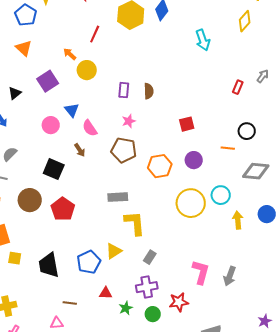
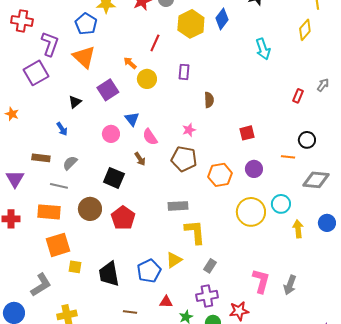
orange triangle: (24, 48) -> (84, 57), size x1.4
purple rectangle: (124, 90) -> (184, 72), moved

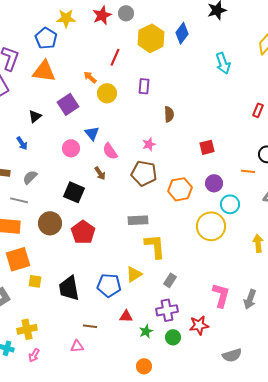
orange triangle: (84, 57) -> (44, 71), turned -35
cyan circle: (281, 204) -> (230, 204), moved
blue pentagon: (149, 271) -> (109, 285), turned 30

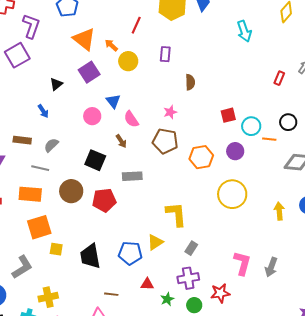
orange triangle: (44, 71) -> (84, 39), moved, turned 30
cyan circle: (230, 204) -> (251, 126), moved
gray rectangle: (138, 220) -> (132, 176), moved
red pentagon: (83, 232) -> (104, 200), turned 30

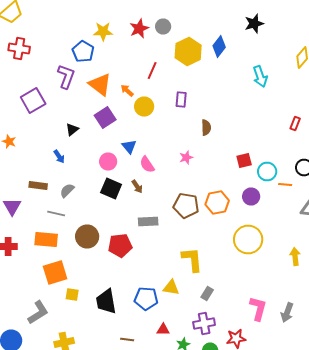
purple L-shape: (31, 26) -> (66, 76), moved
brown pentagon: (165, 141) -> (186, 206), moved
black square: (95, 160) -> (111, 188), moved
yellow triangle: (155, 242) -> (171, 288), turned 42

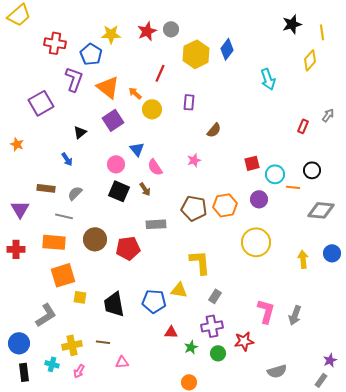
black star: (254, 24) -> (292, 24), moved
red cross: (19, 48) -> (55, 43), moved
brown semicircle: (206, 128) -> (214, 130), turned 42
brown line: (127, 340) -> (103, 342), moved

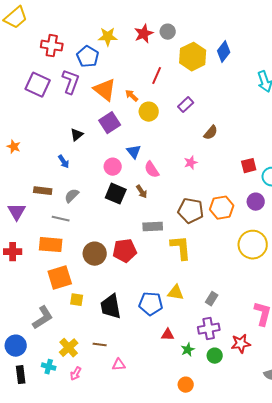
purple rectangle: (189, 102) -> (186, 105), turned 42
purple square: (41, 103) -> (38, 85), moved, turned -35
brown circle: (95, 239) -> (95, 254), moved
yellow L-shape: (200, 262) -> (181, 248), moved
yellow cross: (72, 345) -> (69, 348), turned -30

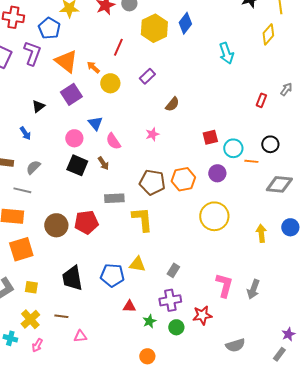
yellow square: (77, 300) -> (31, 287), moved

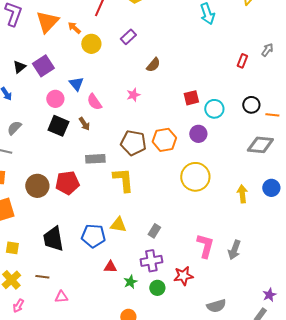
orange triangle: (66, 61) -> (47, 22), turned 35
purple square: (71, 94) -> (43, 66), moved
orange line: (251, 161) -> (272, 115), moved

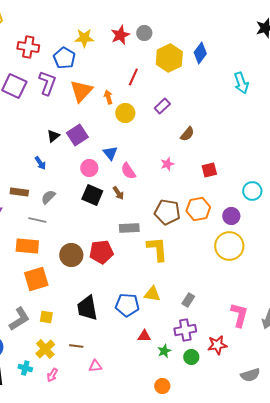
orange arrow: (74, 28) -> (108, 97), turned 32
red square: (191, 98) -> (209, 170), moved
cyan circle: (214, 109) -> (252, 191), moved
purple circle: (198, 134) -> (231, 216), moved

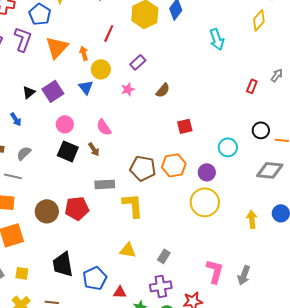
blue triangle: (110, 153) -> (86, 87), moved
pink star: (167, 164) -> (128, 89), moved
blue pentagon: (127, 305) -> (95, 278), moved, turned -30

